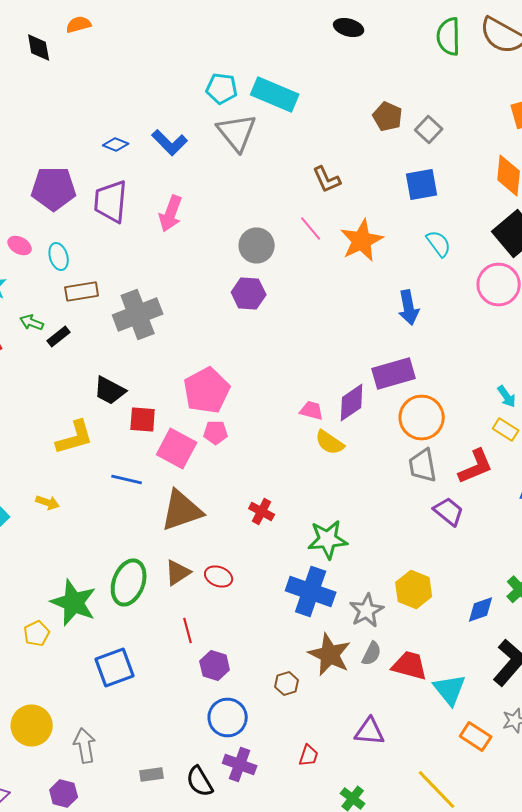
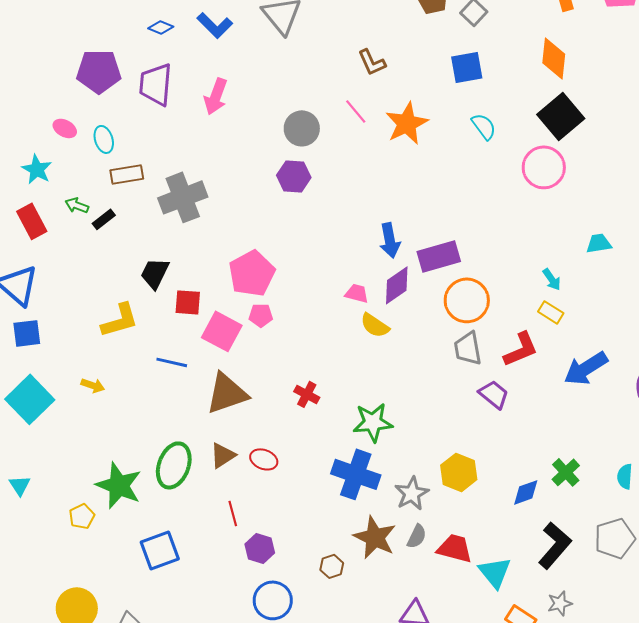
blue arrow: (409, 308) -> (390, 240), moved
black trapezoid: (110, 390) -> (155, 273), turned 88

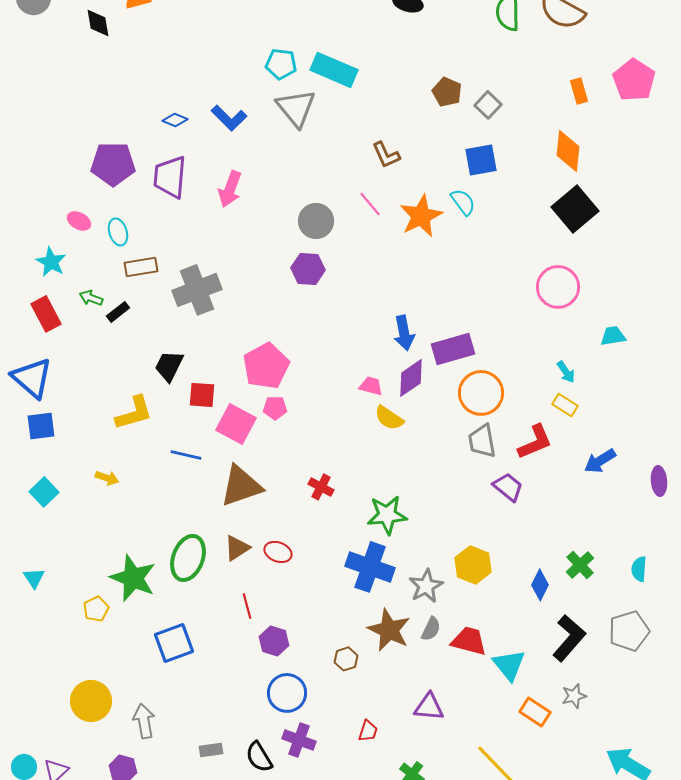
cyan semicircle: (484, 126) -> (463, 202), moved
pink circle: (544, 167) -> (558, 287), moved
blue arrow: (586, 368) -> (600, 461), size x0.7
cyan square: (30, 399) -> (44, 492), size x0.6
blue diamond: (526, 492) -> (540, 585), turned -44

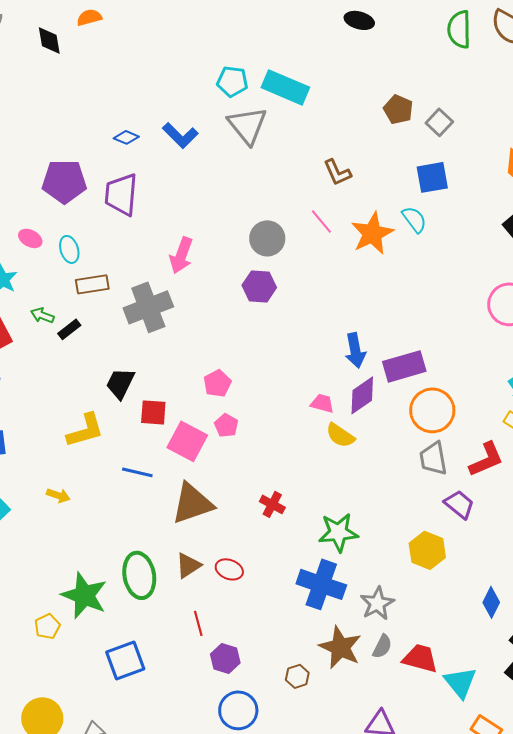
pink arrow: (230, 189) -> (181, 255), moved
pink pentagon: (266, 366) -> (217, 383), size x0.6
pink pentagon: (275, 408) -> (226, 425), turned 30
green ellipse: (188, 558) -> (139, 575), turned -30
yellow hexagon: (473, 565) -> (427, 550), moved

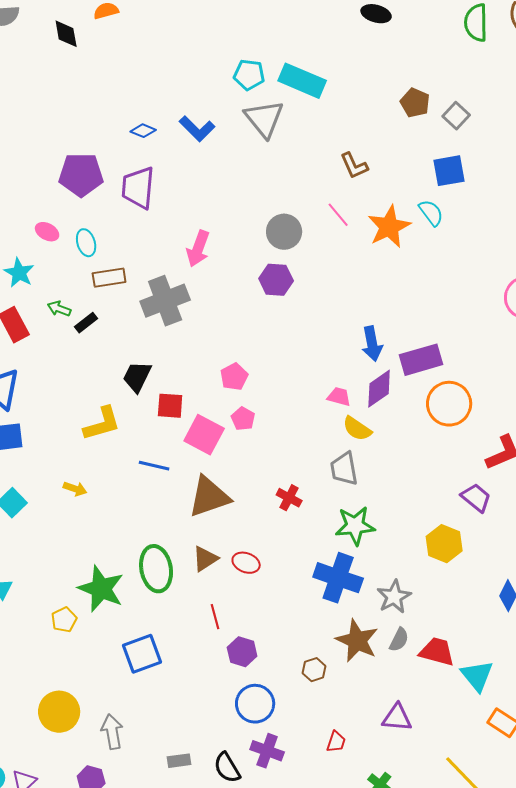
gray trapezoid: (433, 458) -> (344, 469), moved

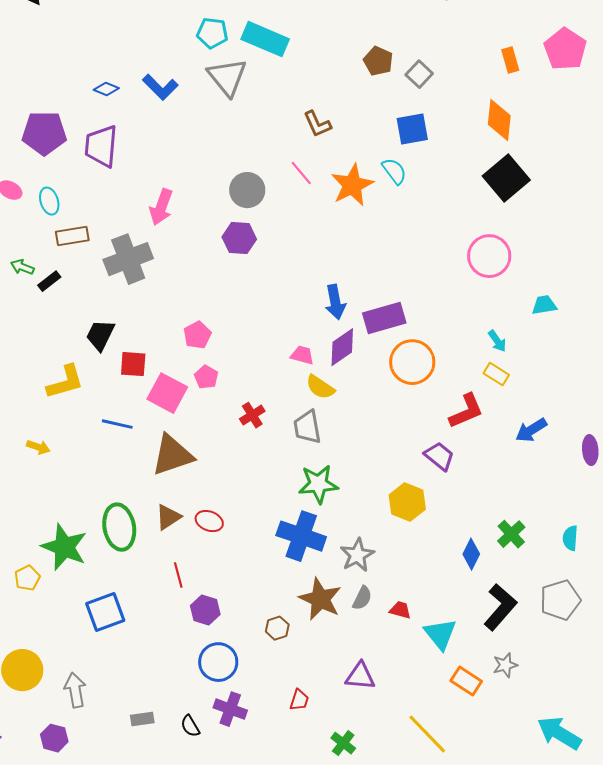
red cross: (289, 498) -> (252, 415), moved, turned 30
red trapezoid: (437, 652) -> (400, 610), size x0.6
black semicircle: (227, 768) -> (190, 726), size x0.7

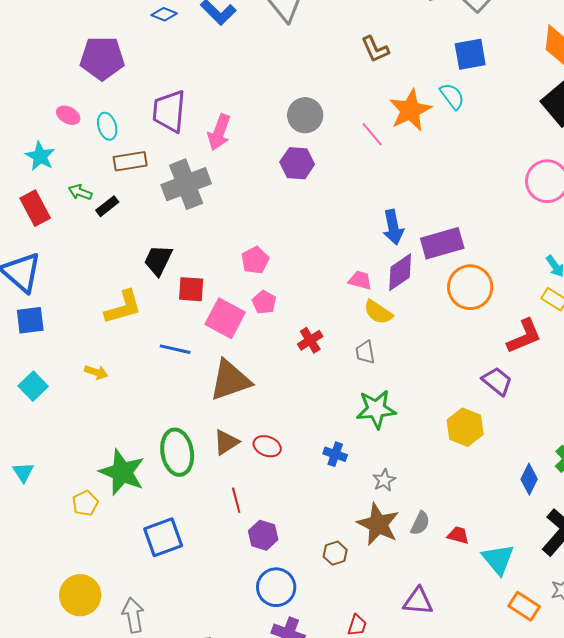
purple trapezoid: (101, 146) -> (169, 111), moved
pink line: (301, 173) -> (372, 134), moved
gray trapezoid: (307, 427) -> (365, 352), size x0.7
blue cross: (301, 536) -> (335, 454), moved, size x0.5
gray star: (357, 555) -> (384, 480), moved, size x0.7

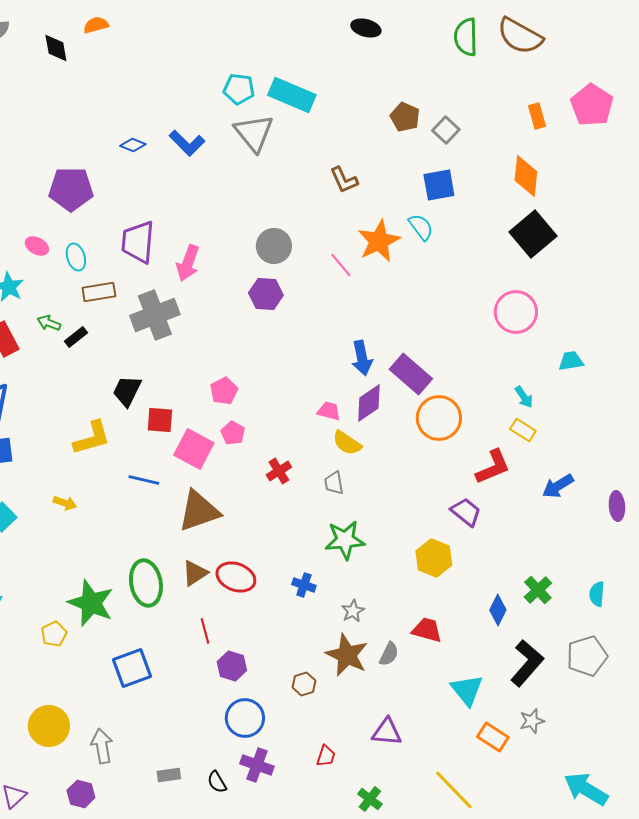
purple rectangle: (442, 243) -> (411, 374), turned 57
red ellipse: (267, 446) -> (236, 577), size x1.4
red trapezoid: (458, 535) -> (427, 630), moved, size x1.4

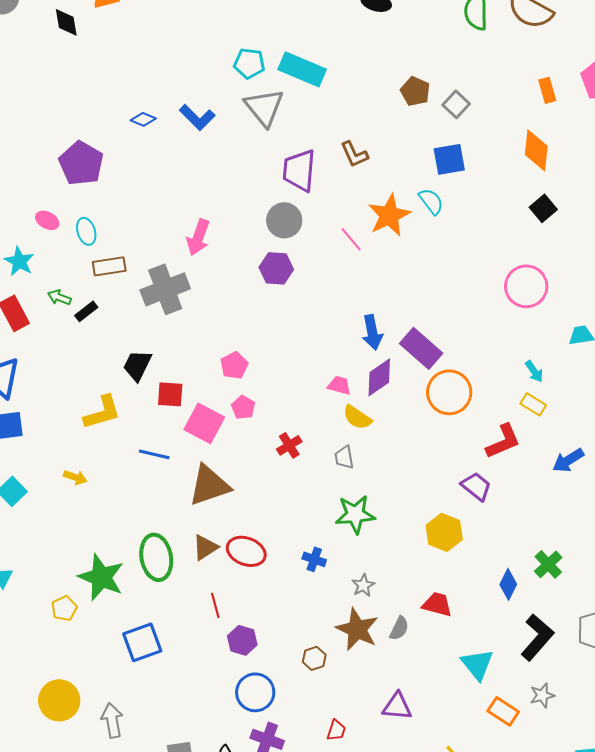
purple pentagon: (71, 189) -> (81, 163), turned 30
black square: (533, 234) -> (543, 208), size x0.6
purple trapezoid: (138, 242) -> (299, 170), moved

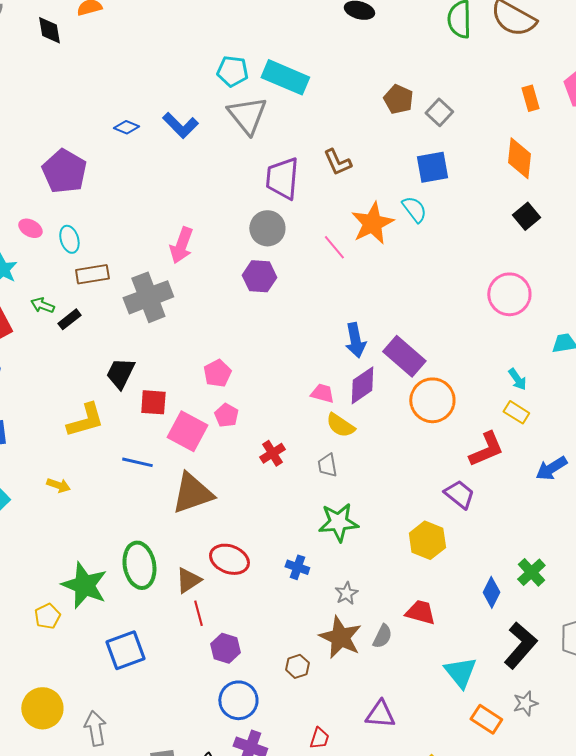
brown triangle: (205, 547) -> (188, 580), moved

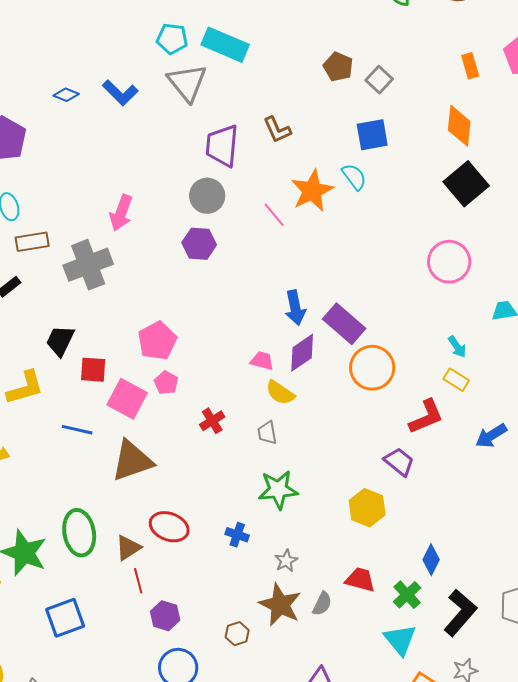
black square: (526, 216) -> (466, 184), size x1.6
pink pentagon: (217, 373) -> (157, 341), size x1.4
green cross: (531, 572) -> (407, 595), moved

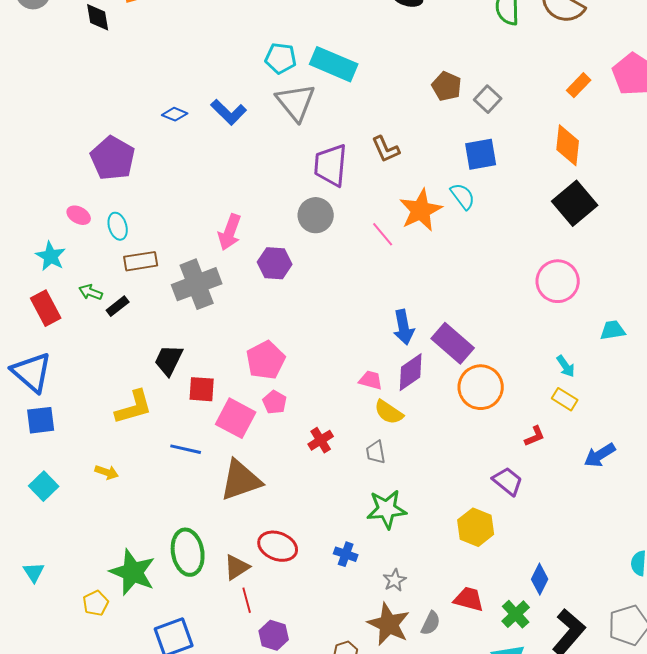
orange rectangle: (470, 66) -> (579, 85), turned 60
purple hexagon: (199, 244) -> (275, 263), moved
red L-shape: (426, 417) -> (535, 436), size x0.6

